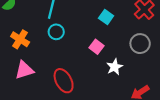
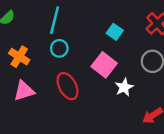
pink square: (97, 47) -> (104, 65), size x1.5
red ellipse: (64, 81) -> (68, 86), moved

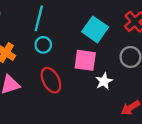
cyan square: (115, 32) -> (95, 29), size x1.6
pink square: (104, 65) -> (85, 60), turned -30

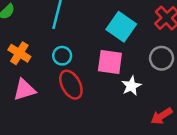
cyan circle: (43, 45) -> (62, 56), moved

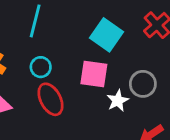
gray circle: (162, 58) -> (143, 84), moved

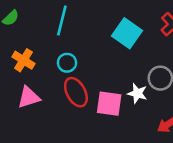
pink square: (94, 74) -> (109, 104), moved
white star: (118, 101) -> (137, 93), turned -30

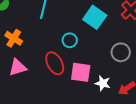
cyan circle: (67, 63) -> (70, 40), moved
white star: (137, 93) -> (103, 83), moved

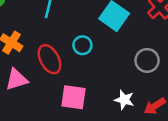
red ellipse: (55, 63) -> (49, 59), moved
pink square: (81, 72) -> (74, 97), moved

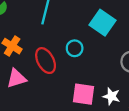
pink square: (74, 97) -> (84, 94), moved

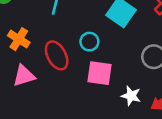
pink square: (84, 94) -> (100, 73), moved

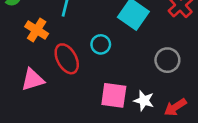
orange cross: (19, 39) -> (37, 30), moved
pink square: (100, 73) -> (114, 95), moved

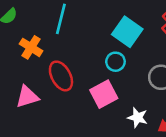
cyan circle: (101, 44) -> (115, 62), moved
pink square: (114, 95) -> (104, 94), moved, turned -36

